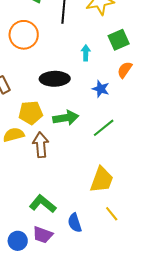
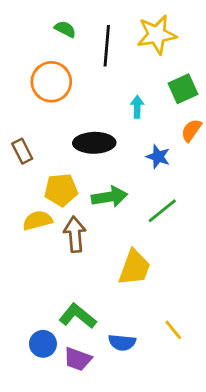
yellow trapezoid: (102, 180) -> (134, 268), moved
blue semicircle: (75, 223) -> (122, 342), turned -66
blue circle: (18, 241) -> (43, 344), moved

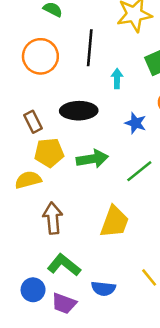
black line: (107, 46) -> (90, 48), moved
brown rectangle: (22, 151) -> (33, 122), moved
brown arrow: (75, 234) -> (53, 218), moved

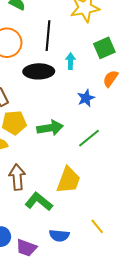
black ellipse: (79, 111) -> (39, 71), moved
blue star: (136, 123) -> (86, 98), turned 30
green L-shape: (64, 265) -> (39, 202), moved

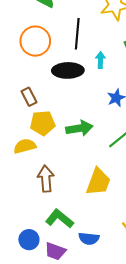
green L-shape: (39, 202) -> (59, 219), moved

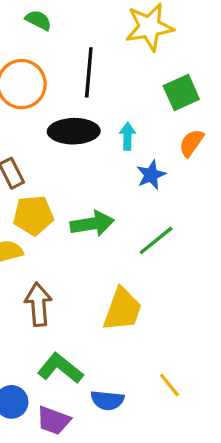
cyan arrow: (100, 60) -> (128, 136), moved

